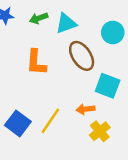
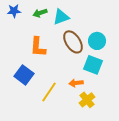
cyan circle: (113, 32) -> (97, 41), moved
blue square: (18, 123) -> (24, 75), moved

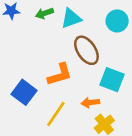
cyan circle: (97, 41) -> (117, 21), moved
orange L-shape: (38, 47) -> (60, 75), moved, turned -110

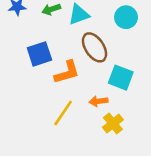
blue square: (24, 92) -> (39, 54), moved, turned 35

